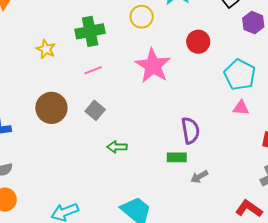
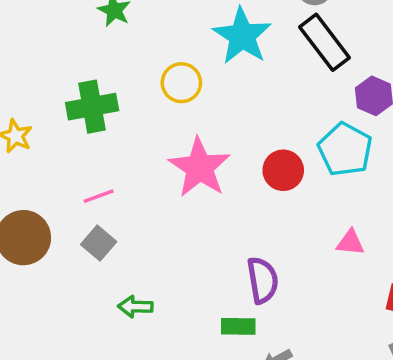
red circle: (198, 42) -> (283, 170), moved
pink line: (93, 70) -> (99, 196), moved
cyan pentagon: (240, 75) -> (345, 149), moved

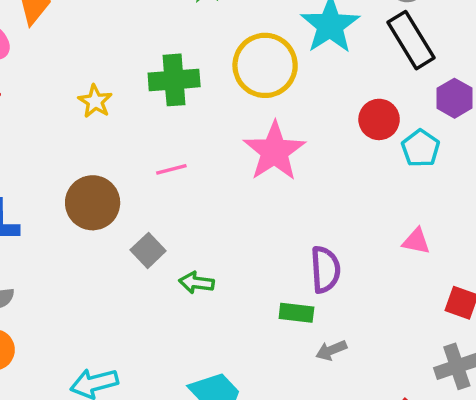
yellow circle: (181, 83) -> (265, 65), size x1.6
cyan pentagon: (345, 149) -> (421, 148), size x0.7
red circle: (283, 170) -> (379, 119), moved
gray square: (99, 243) -> (148, 250), moved

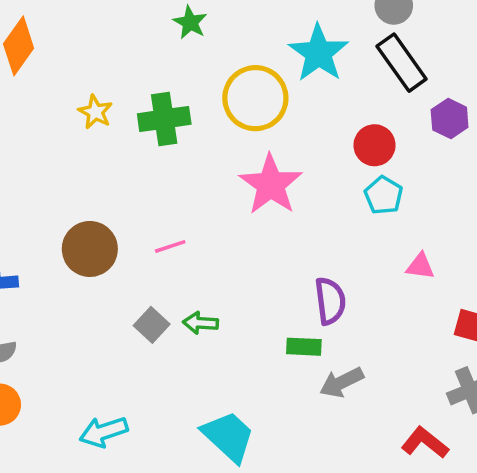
yellow star: (95, 101) -> (95, 112), moved
cyan pentagon: (421, 148) -> (384, 195), moved
pink line: (171, 169) -> (170, 246), moved
gray square: (148, 250) -> (152, 325), moved
gray arrow: (331, 350) -> (342, 382), size x1.4

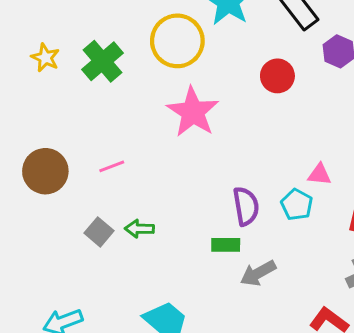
green cross: (164, 119) -> (103, 61), turned -30
cyan pentagon: (384, 195) -> (297, 205), moved

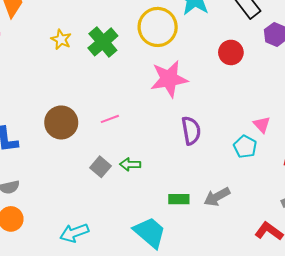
pink star: (193, 112) -> (169, 79), turned 30
pink triangle: (319, 174) -> (262, 124), turned 42
purple semicircle: (246, 206) -> (191, 131), moved
green rectangle: (226, 245) -> (179, 199), moved

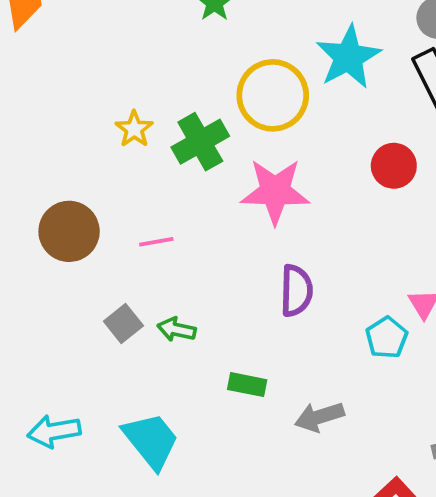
yellow star: (61, 39) -> (134, 129), moved
green cross: (103, 42) -> (200, 142), moved
green rectangle: (179, 199) -> (247, 385), moved
cyan trapezoid: (150, 232) -> (151, 441), moved

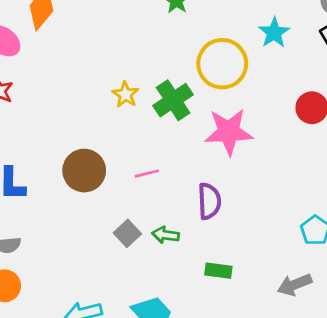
cyan star: (348, 57) -> (274, 33), size x0.7
purple semicircle: (296, 291) -> (209, 201), moved
gray arrow: (319, 417) -> (295, 285), moved

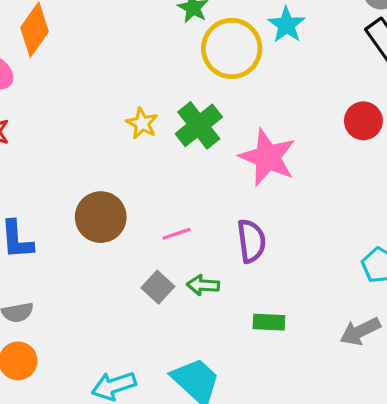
cyan star: (274, 33) -> (286, 25), moved
yellow circle: (222, 64) -> (232, 48), moved
pink star: (229, 132) -> (268, 157), turned 30
pink line: (147, 174) -> (176, 234), moved

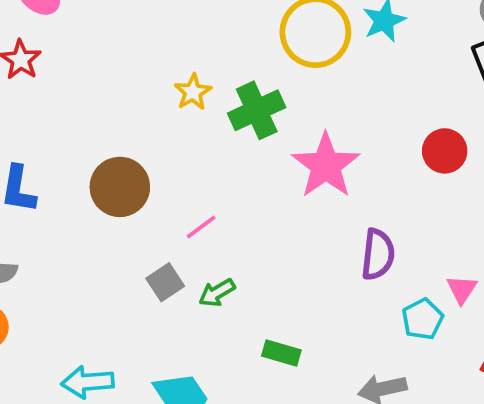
pink line: (176, 234) -> (201, 227), turned -32
purple semicircle: (251, 241) -> (378, 254), moved
green arrow: (203, 285) -> (217, 293), turned -48

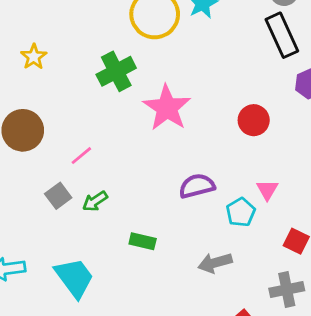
yellow star: (193, 92) -> (34, 57), moved
red circle: (445, 151) -> (254, 120), moved
purple semicircle: (378, 254) -> (197, 186), moved, turned -108

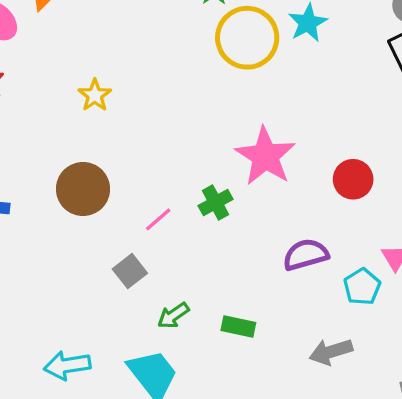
green cross: (116, 71) -> (216, 203), moved, size x0.7
red circle: (254, 120) -> (353, 179), moved
green arrow: (95, 201) -> (173, 316), moved

